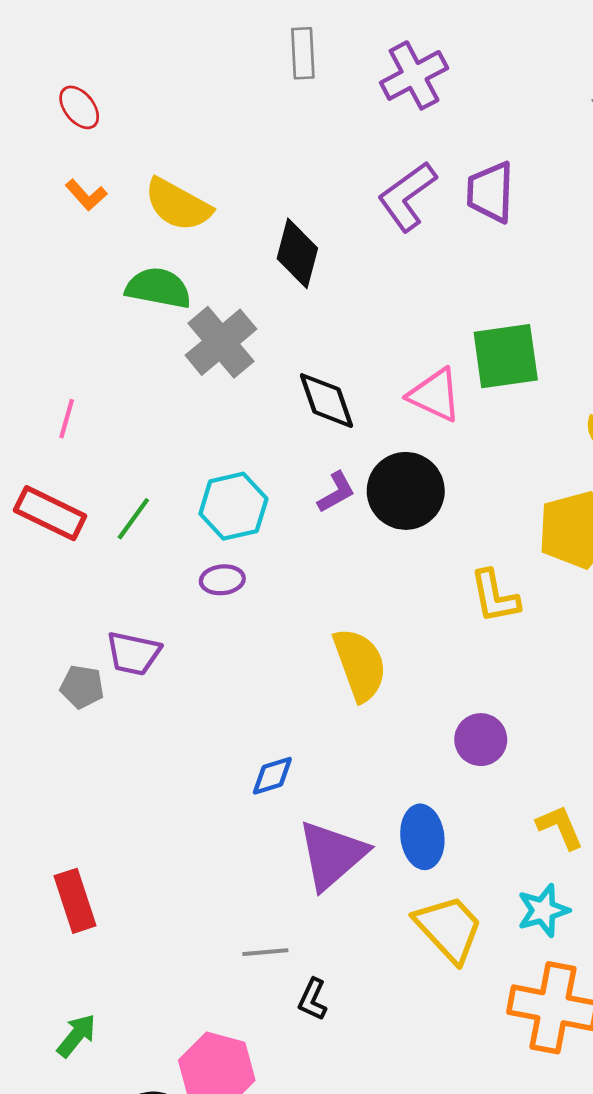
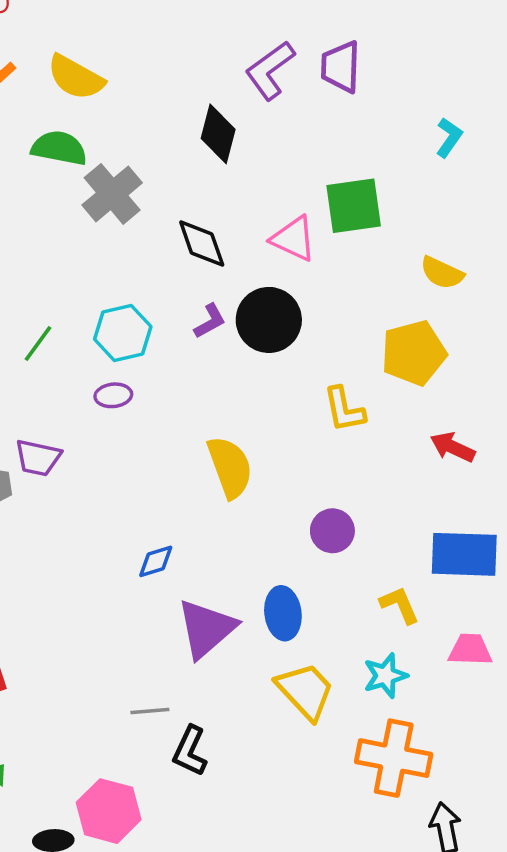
black diamond: (297, 253) -> (218, 134), moved
black L-shape: (313, 999) -> (190, 751), size x1.4

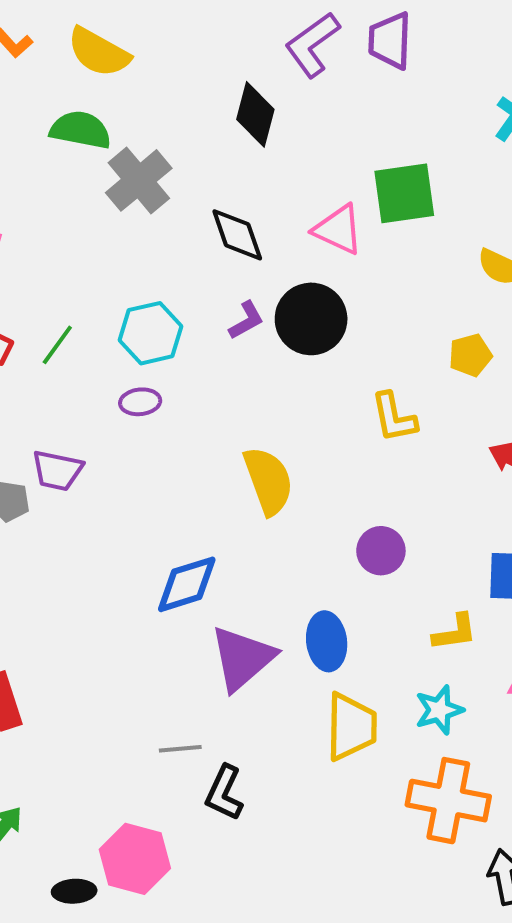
yellow pentagon: (414, 353) -> (470, 355), size x0.6
blue diamond: (156, 561) -> (187, 584), size x1.6
yellow L-shape: (400, 605) -> (455, 632), turned 105
yellow trapezoid: (305, 691) -> (351, 727), turned 44

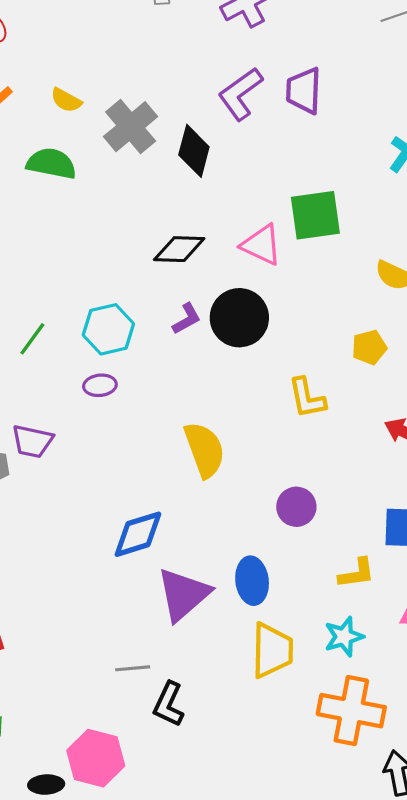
yellow semicircle: (99, 52) -> (66, 100), size x0.6
gray cross: (139, 180) -> (131, 127), moved
black diamond: (237, 235) -> (179, 249), turned -69

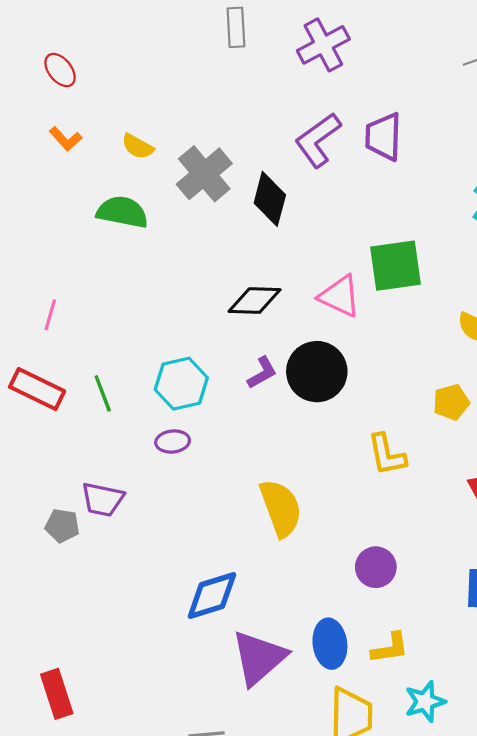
green line: (32, 339) -> (103, 393), turned -57
yellow L-shape: (357, 573) -> (390, 648), moved

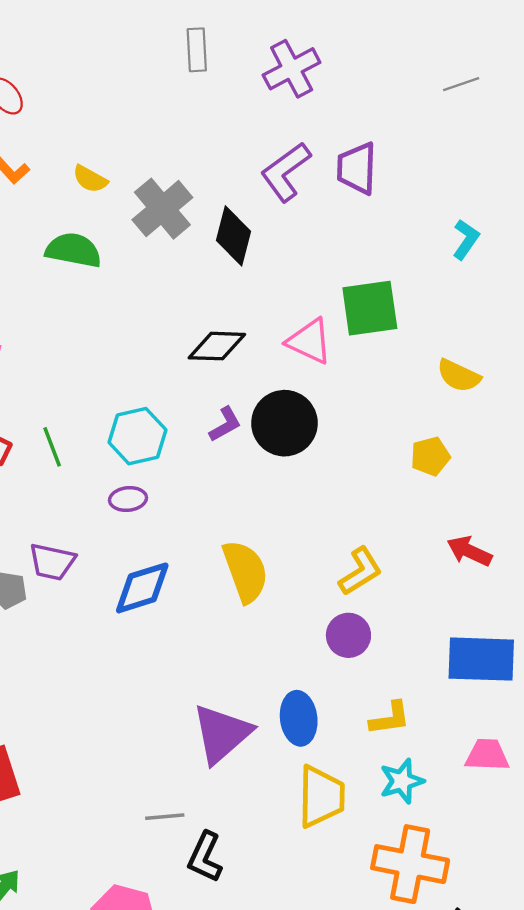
yellow L-shape: (387, 455) -> (360, 571), moved, turned -111
blue diamond: (212, 596) -> (142, 588), moved
yellow L-shape: (390, 648) -> (390, 718), moved

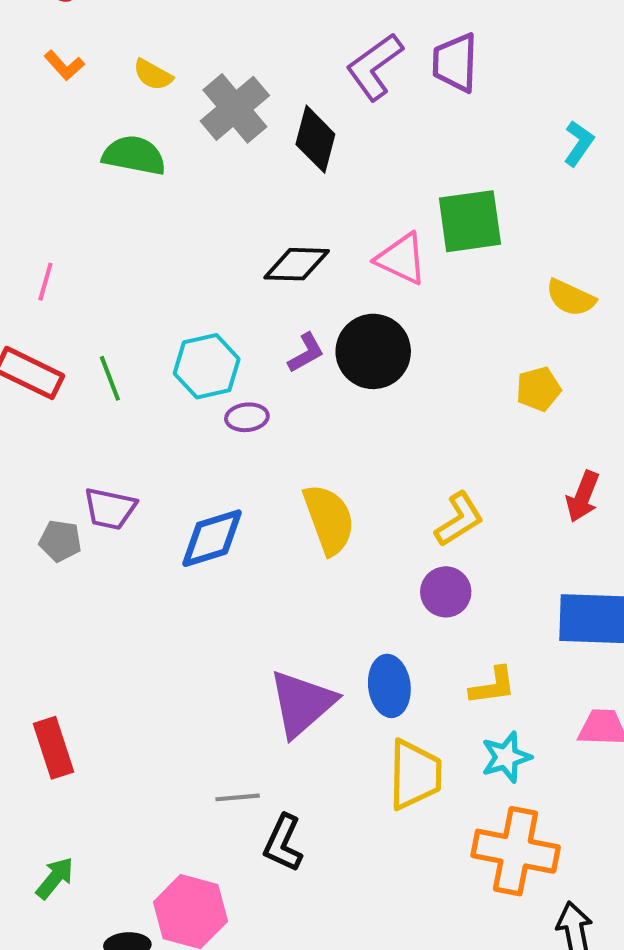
purple ellipse: (128, 499) -> (247, 417), moved
red arrow: (469, 551) -> (583, 497), turned -93

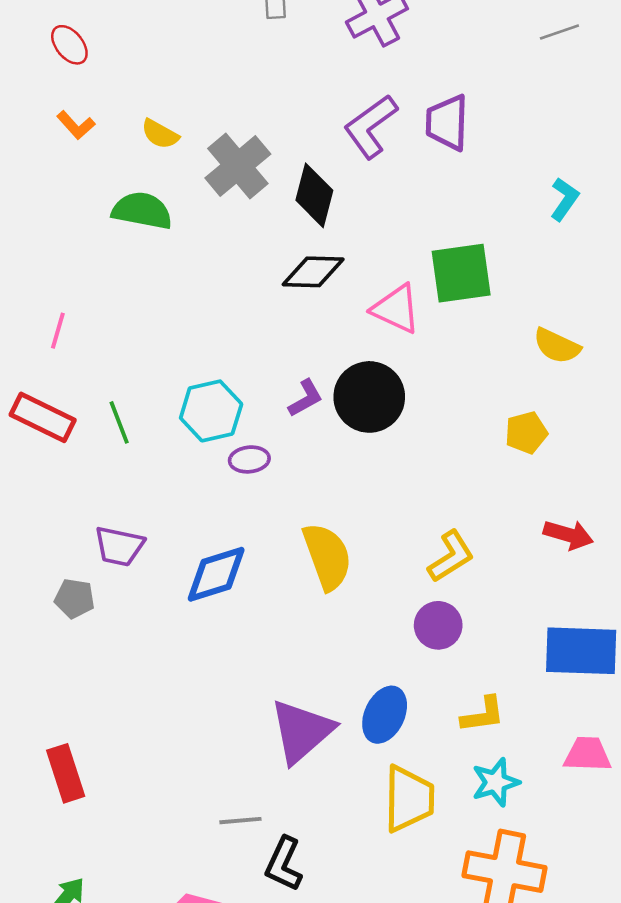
black diamond: (297, 264) -> (313, 272), moved
red arrow: (583, 497) -> (568, 535), turned -96
gray pentagon: (60, 541) -> (75, 599), moved
blue ellipse: (389, 686) -> (385, 715), turned 32

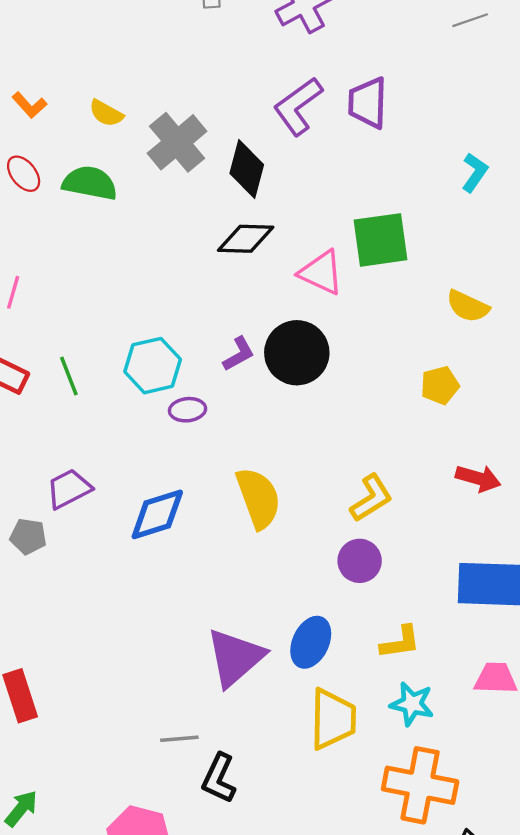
red ellipse: (69, 45) -> (24, 174), moved
purple trapezoid: (119, 546) -> (69, 489), turned 141
cyan star: (496, 782) -> (412, 704), turned 30

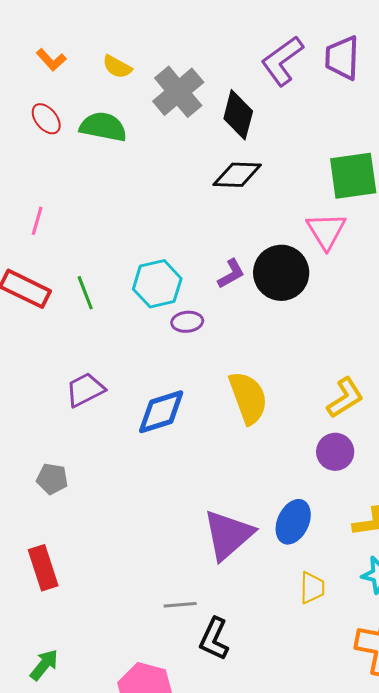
pink triangle: (321, 273) -> (326, 231), moved, turned 33
gray pentagon: (28, 536) -> (52, 479), moved
yellow trapezoid: (333, 719) -> (312, 588), size x0.6

